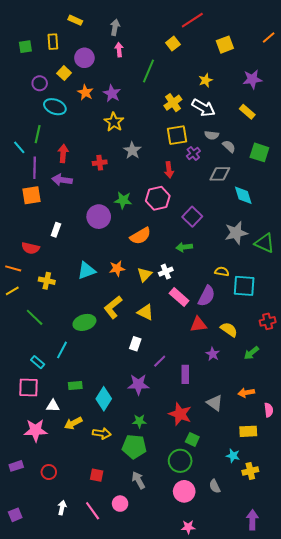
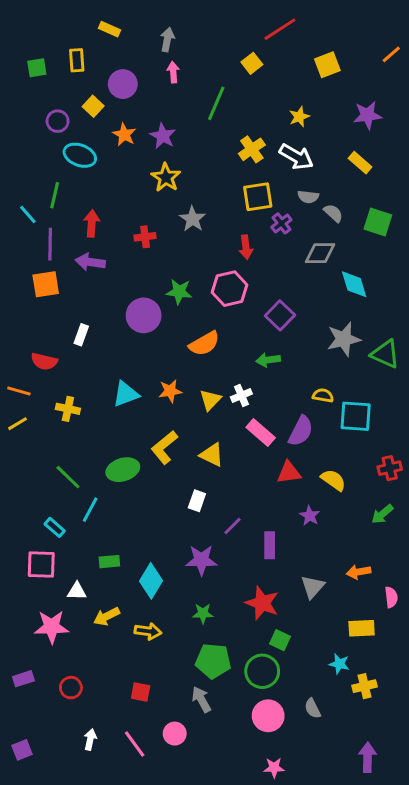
green line: (35, 317) -> (68, 477), moved
green arrow: (251, 353) -> (382, 514), moved
gray triangle: (215, 403) -> (313, 587), turned 36
green pentagon: (134, 447) -> (213, 661), moved

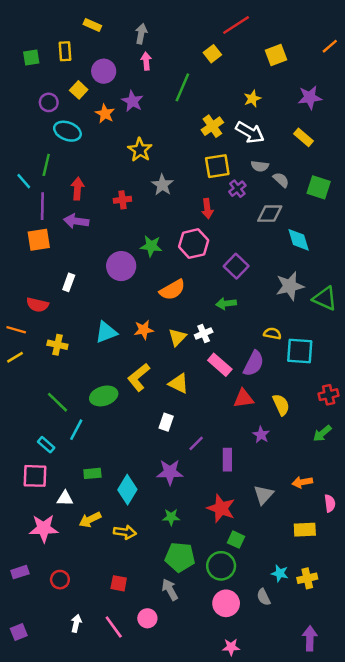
purple star: (163, 136) -> (132, 101), moved
yellow semicircle: (333, 480) -> (281, 405), turned 30
cyan star: (339, 664) -> (280, 573), moved

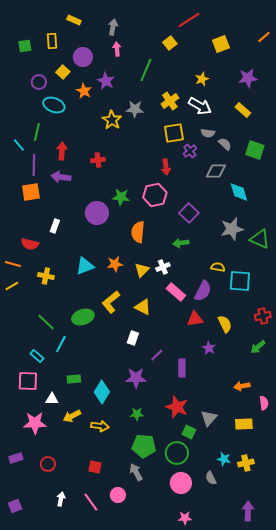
gray star: (162, 185) -> (135, 109), moved, turned -30
orange semicircle: (172, 290) -> (138, 232), turned 125
gray triangle: (264, 495) -> (209, 418), moved

